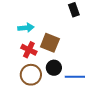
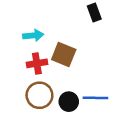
red cross: (29, 50) -> (37, 63), turned -35
black circle: (54, 68) -> (69, 102), moved

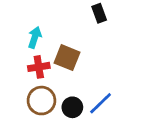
cyan arrow: (33, 35) -> (35, 37), turned -66
blue line: (95, 98) -> (101, 103), turned -45

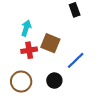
brown circle: (41, 101) -> (21, 82), moved
blue line: (101, 103) -> (76, 60), moved

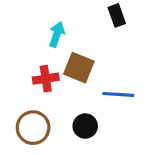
cyan arrow: (26, 28) -> (57, 34), moved
blue line: (76, 60) -> (118, 94), turned 48

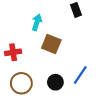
red cross: (46, 79) -> (13, 52), moved
blue line: (118, 94) -> (80, 75), moved, turned -60

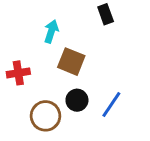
black circle: (55, 82) -> (77, 100), moved
brown circle: (21, 83) -> (45, 116), moved

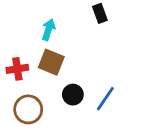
brown square: (71, 62) -> (51, 62), moved
brown circle: (45, 116) -> (28, 109), moved

